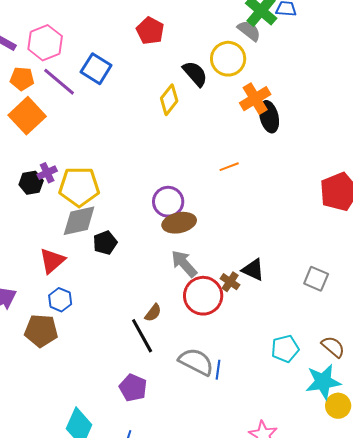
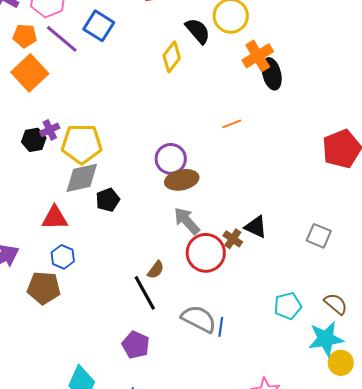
red triangle: (52, 261) -> (55, 218), turned 40

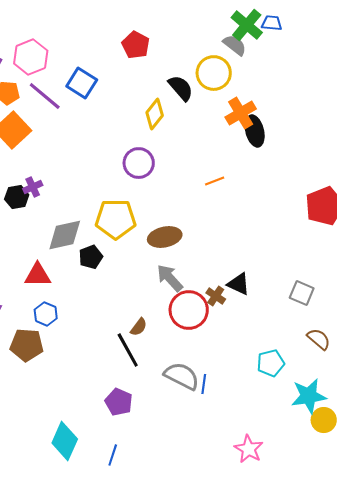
yellow pentagon: (82, 144) -> (116, 219), moved
purple circle: (171, 159) -> (139, 163), moved
brown semicircle: (336, 304) -> (319, 339), moved

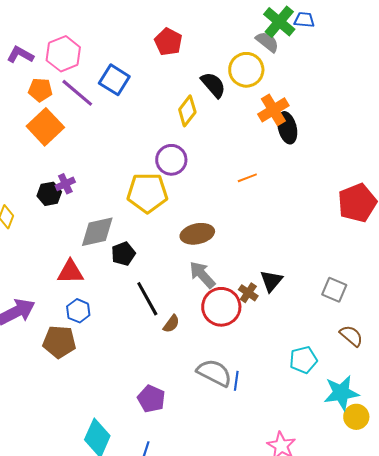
yellow pentagon: (116, 219) -> (147, 193), moved
black triangle: (239, 284) -> (271, 281), turned 45
black line: (128, 350) -> (147, 299), moved

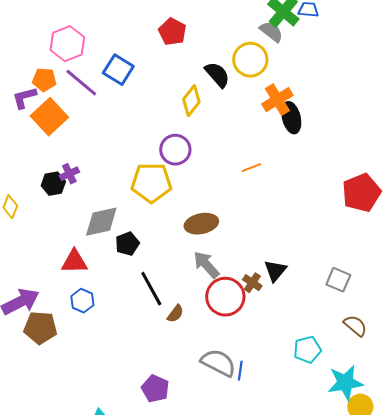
purple L-shape: (20, 55) -> (24, 98), moved, turned -44
brown pentagon: (59, 342) -> (40, 328), moved

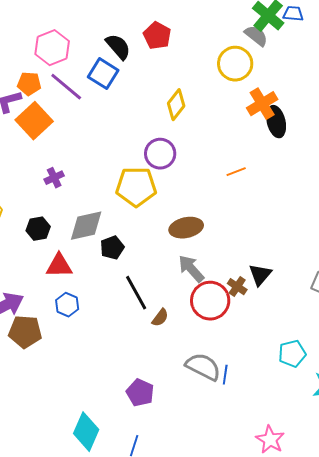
black semicircle: (217, 75) -> (118, 47), moved
black hexagon: (53, 184) -> (38, 229), moved

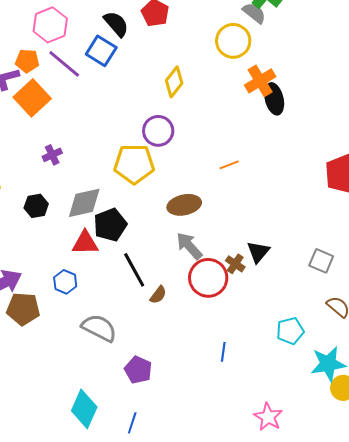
orange line: (236, 172) -> (229, 165), moved
black pentagon: (112, 248) -> (110, 225), size x1.4
red triangle: (59, 266) -> (85, 243), moved
gray semicircle: (203, 367) -> (99, 328), moved

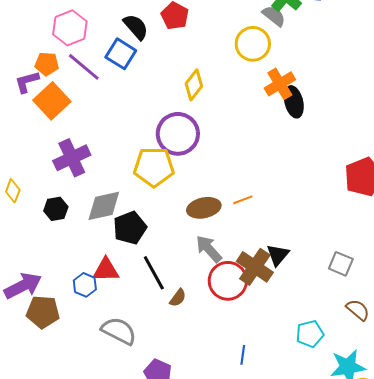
purple circle: (158, 131) -> (178, 134), size x1.4
purple cross: (52, 155) -> (72, 158), size x1.8
orange line: (229, 165) -> (243, 200), moved
red triangle: (85, 243) -> (106, 270), moved
brown cross: (235, 264) -> (255, 267), size x1.8

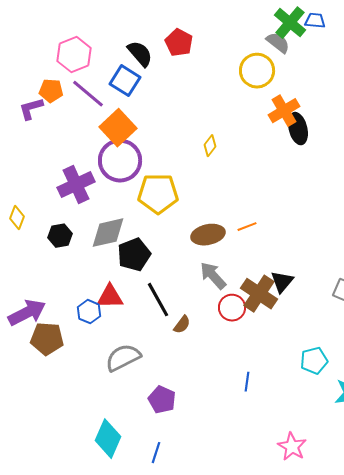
yellow diamond: (194, 85) -> (210, 146), moved, size x0.7
orange square: (52, 101) -> (118, 128), moved
purple circle: (178, 134) -> (120, 161), moved
red circle: (228, 281) -> (232, 308), size x0.7
gray semicircle: (119, 331) -> (123, 358), turned -54

